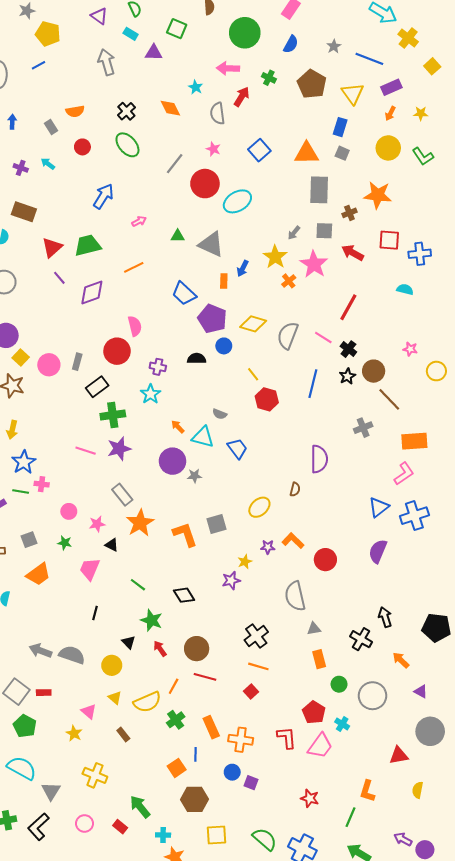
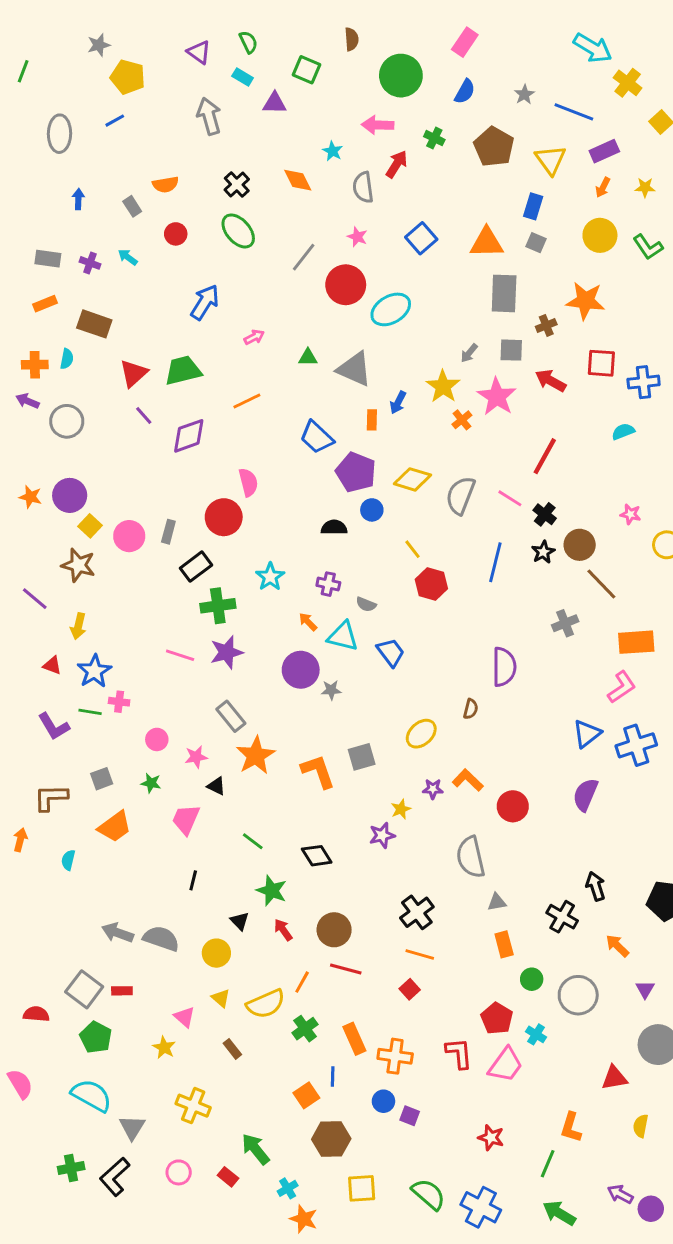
cyan semicircle: (405, 289) -> (623, 431), turned -35
purple cross: (158, 367) -> (328, 584), moved
purple triangle: (421, 692) -> (645, 989), turned 32
cyan cross: (163, 835) -> (288, 1188), turned -32

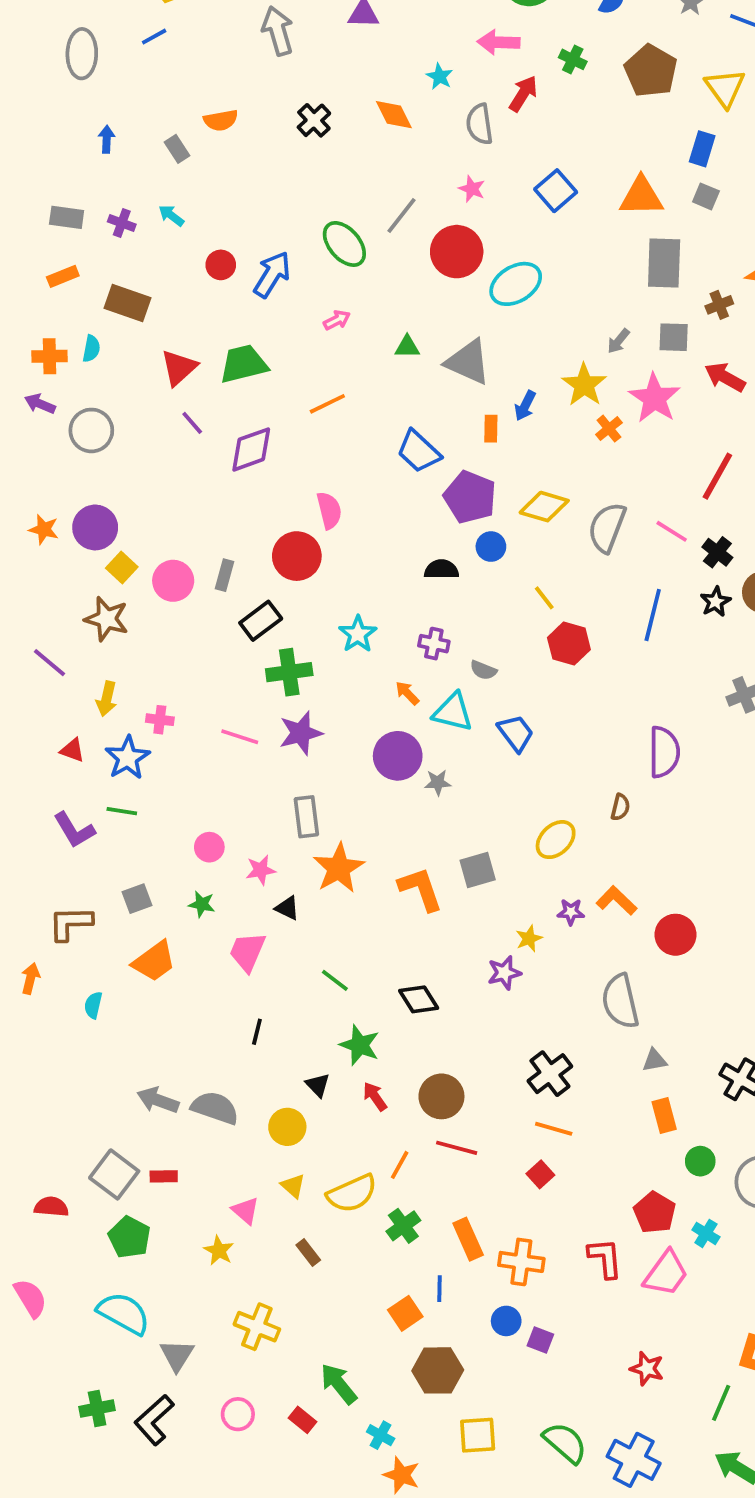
green ellipse: (238, 231) -> (344, 244), moved
red circle: (176, 234) -> (221, 265), moved
pink cross: (119, 702) -> (160, 720), moved
gray rectangle: (231, 716) -> (306, 817), turned 32
cyan cross: (288, 1188) -> (381, 1435), turned -30

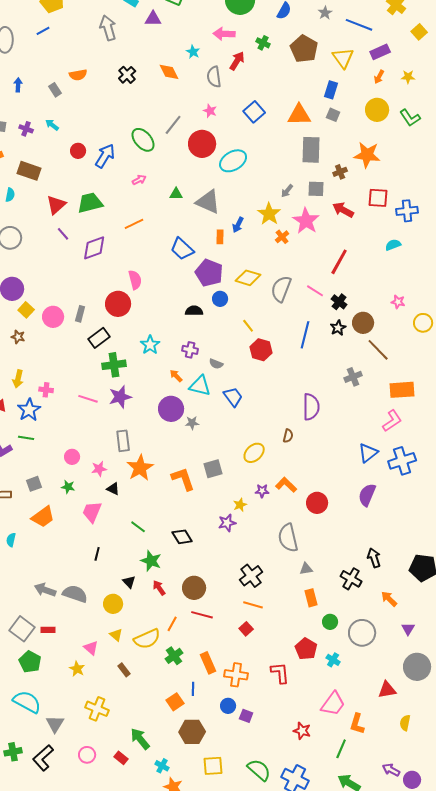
brown star: (107, 619) -> (18, 337), size x0.6
pink trapezoid: (666, 1273) -> (333, 704), moved

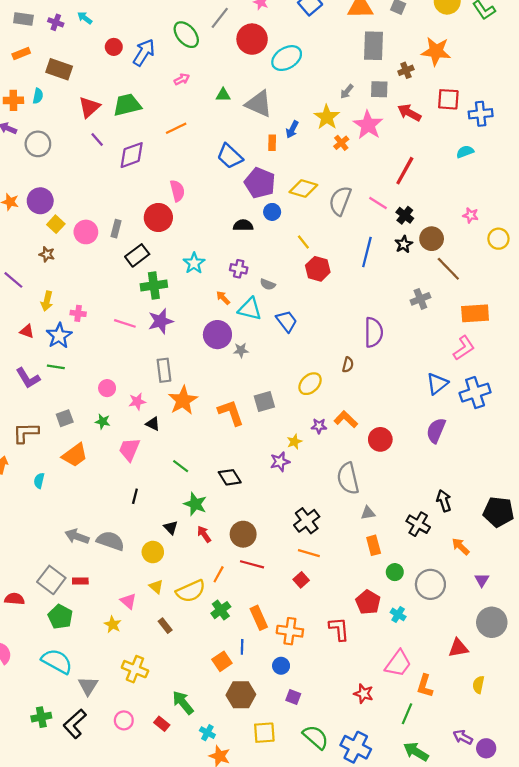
purple square: (246, 716) -> (293, 697), moved

